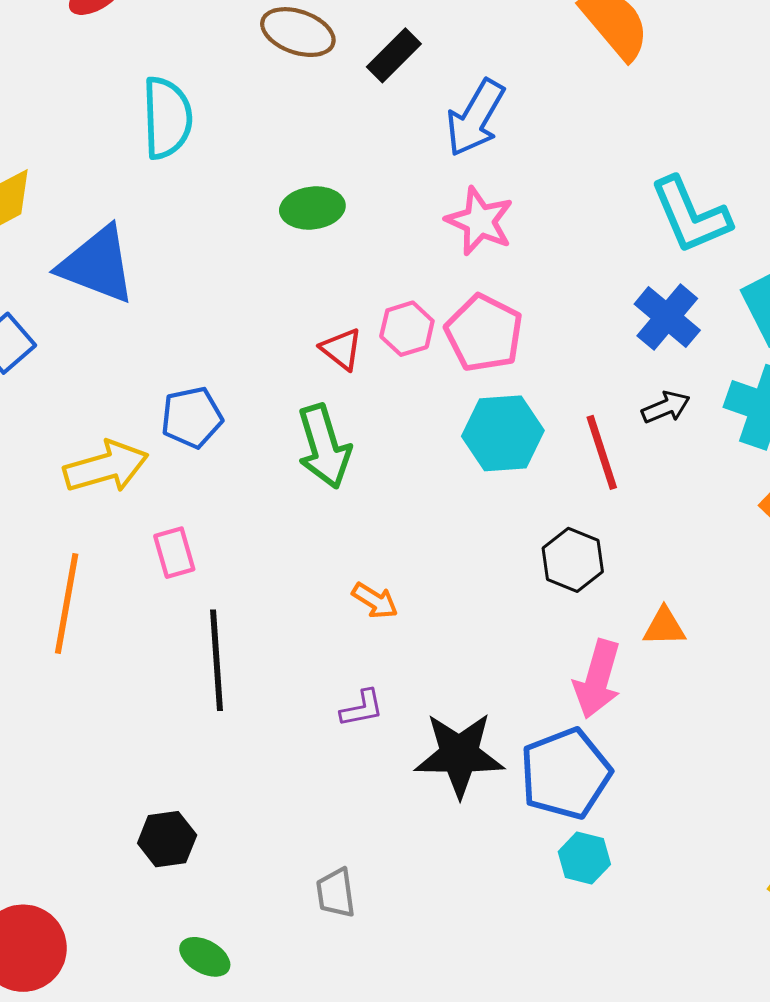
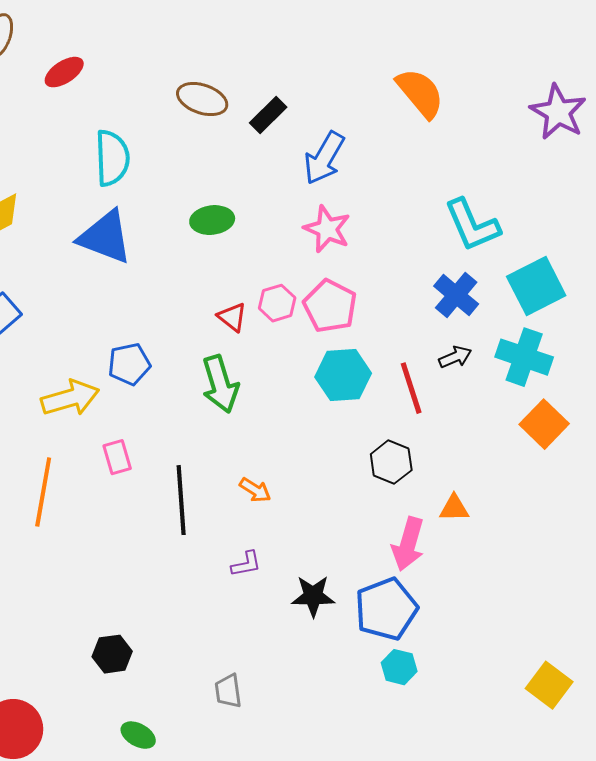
blue triangle: (97, 265) -> (105, 237), moved
black line: (216, 660) -> (181, 500), moved
black star: (459, 755) -> (313, 596), size x0.7

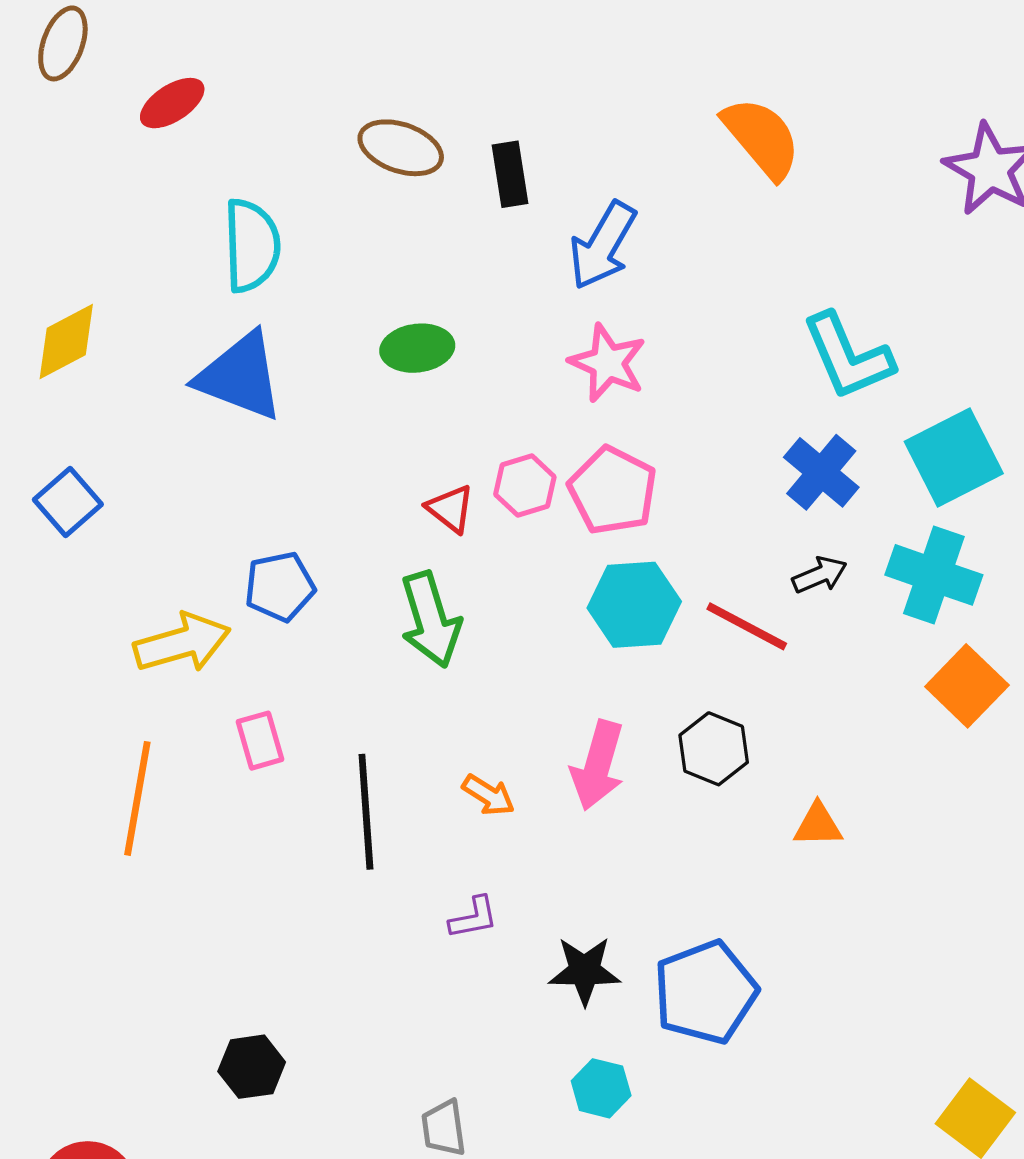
black rectangle: (268, 115) -> (510, 174), turned -54
red line: (411, 388) -> (747, 626), turned -44
pink arrow: (408, 544) -> (598, 765), moved
cyan hexagon: (399, 667) -> (601, 1088), moved

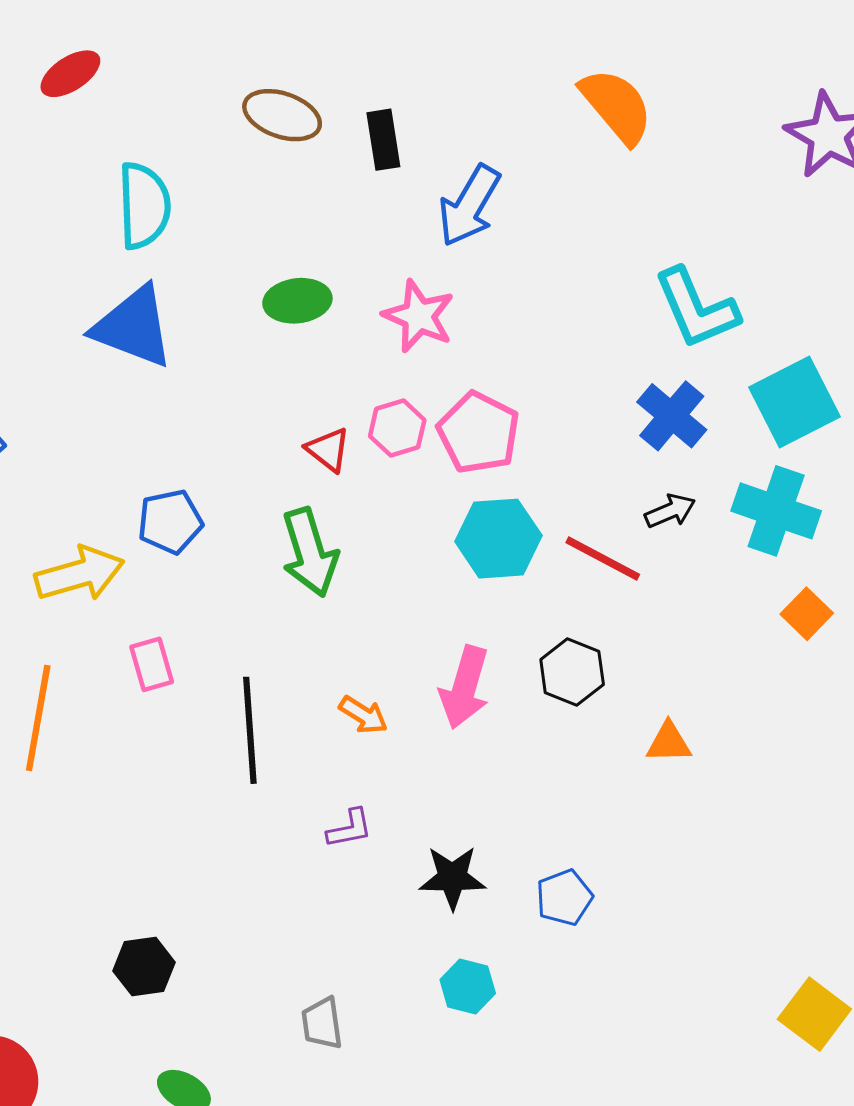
pink star: (608, 363) -> (419, 316), moved
orange square: (967, 686) -> (807, 614), size x0.7
blue pentagon: (705, 992) -> (564, 898), size x0.6

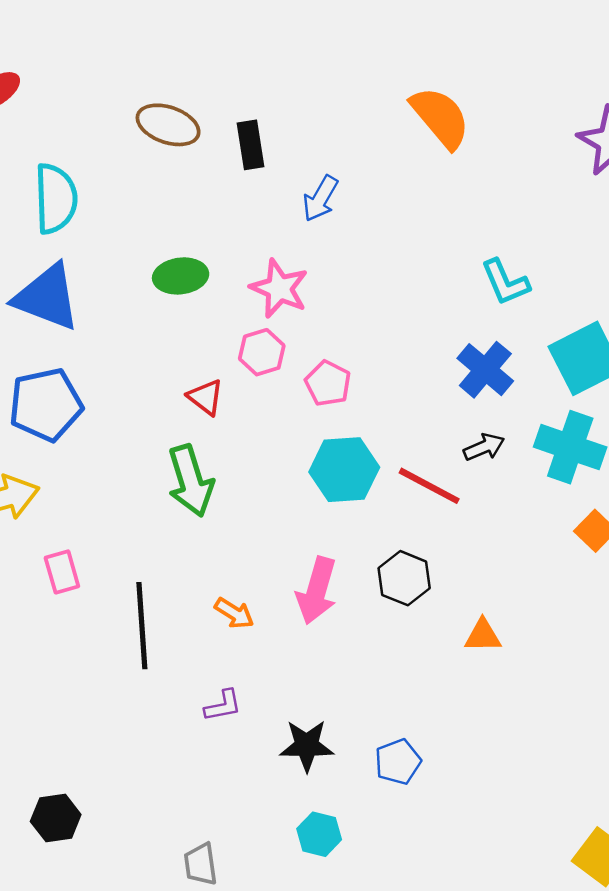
blue arrow: (469, 206) -> (320, 199), size x0.7
cyan L-shape: (696, 308) -> (505, 282), size x0.7
pink hexagon: (397, 428) -> (262, 352), moved
pink pentagon: (478, 433) -> (328, 383), size x0.7
blue pentagon: (170, 522) -> (46, 405), moved, size x1.4

